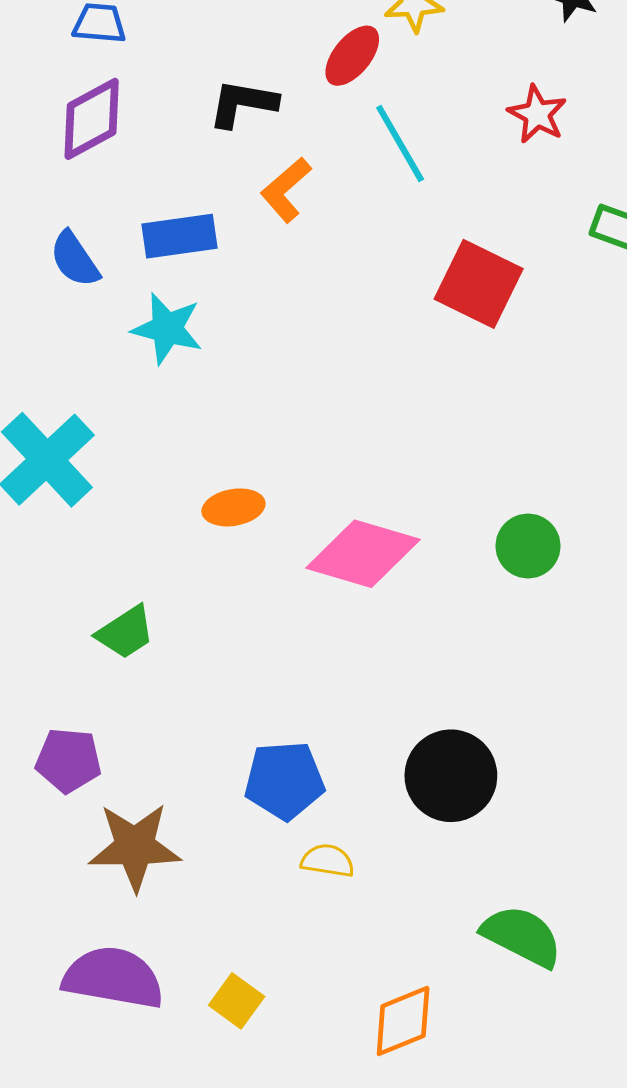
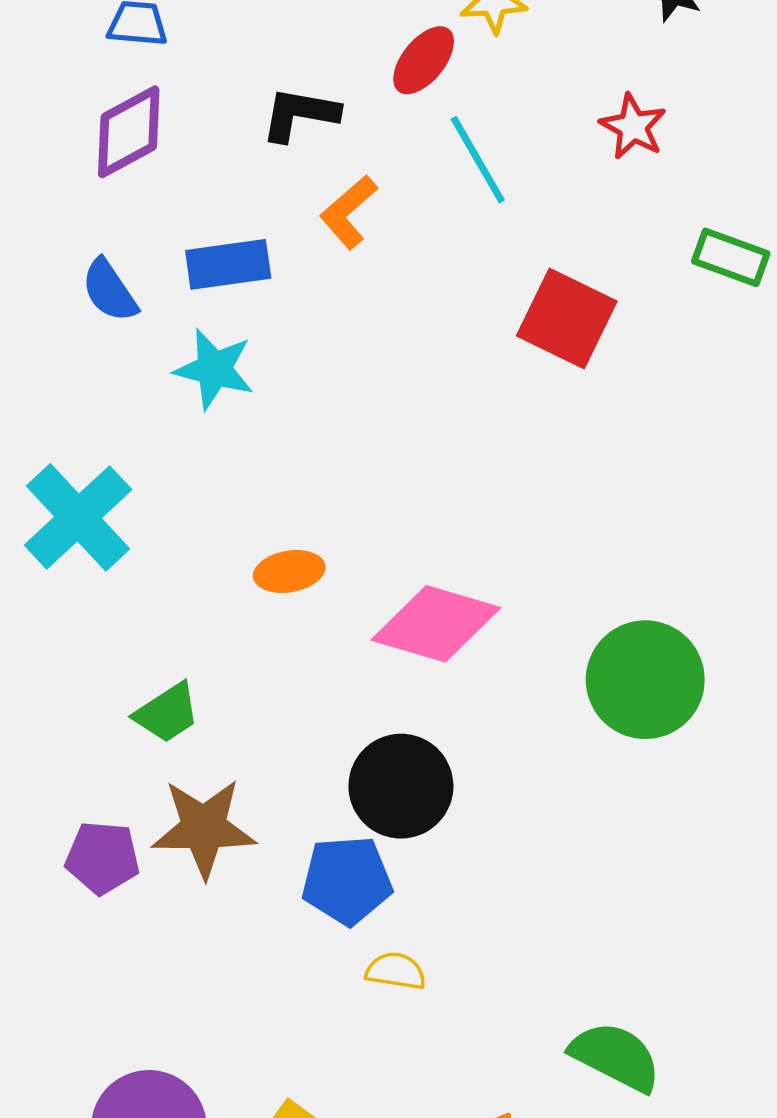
green circle: (528, 546) -> (645, 680), moved, size x1.6
black circle: (451, 776) -> (401, 786), moved
brown star: (135, 847) -> (204, 828), moved

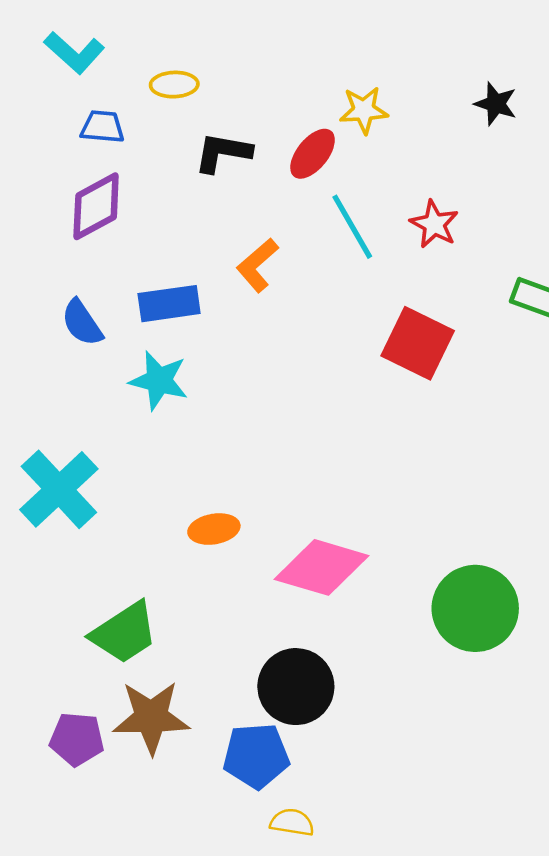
black L-shape: (300, 114) -> (223, 152), moved
red star: (633, 127) -> (434, 224), moved
green trapezoid: (167, 713) -> (124, 633), size x1.4

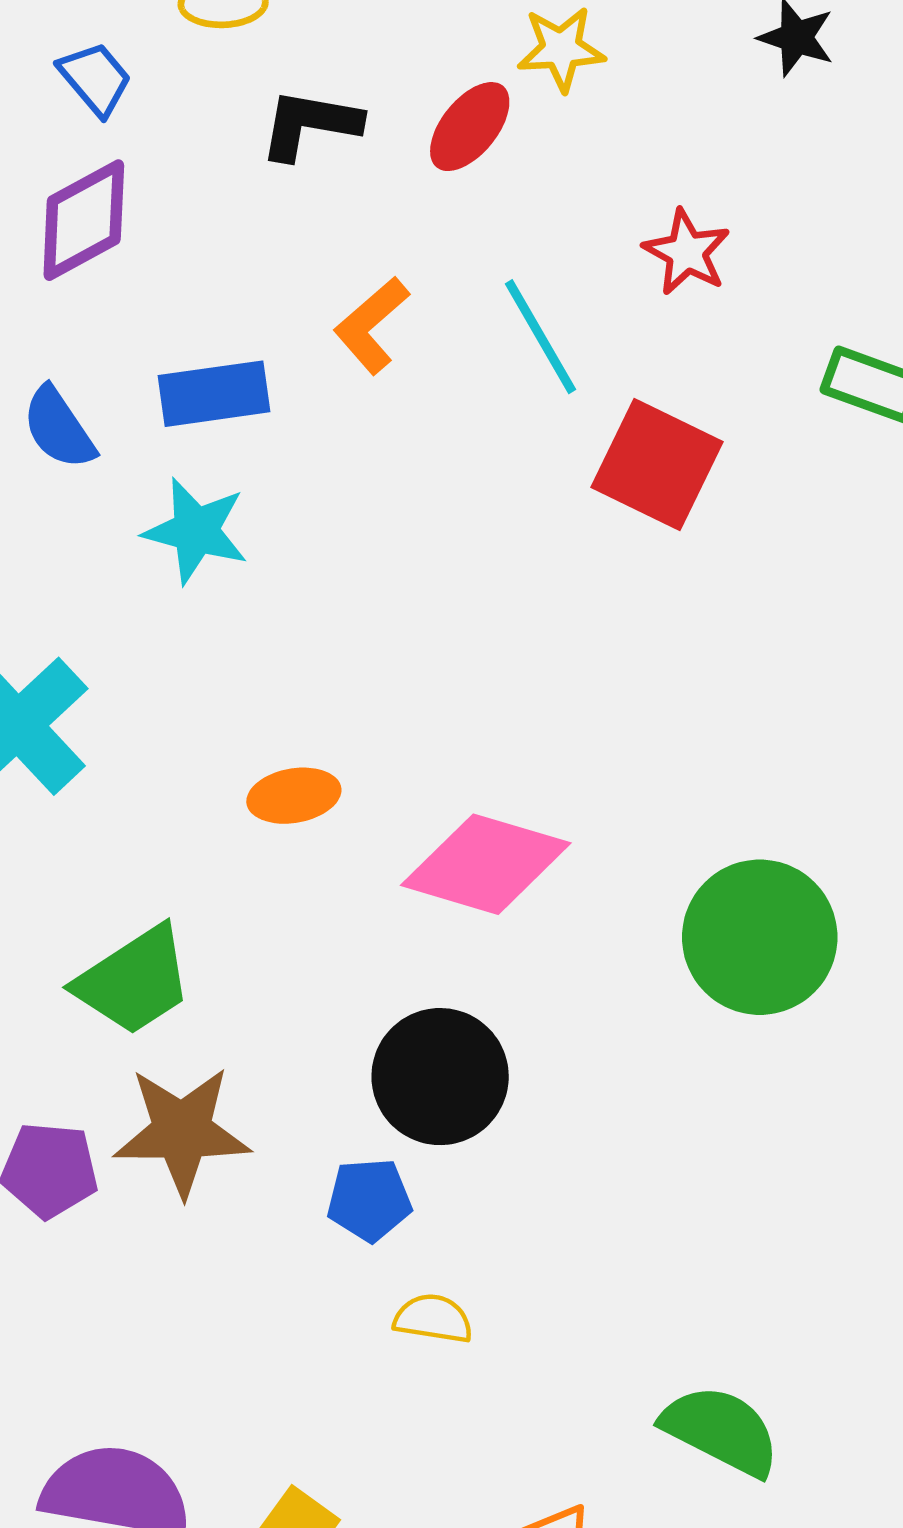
blue trapezoid: (102, 127) -> (95, 79), turned 45
cyan line: (352, 227) -> (541, 337), moved
blue pentagon: (256, 756) -> (369, 1200), size x0.7

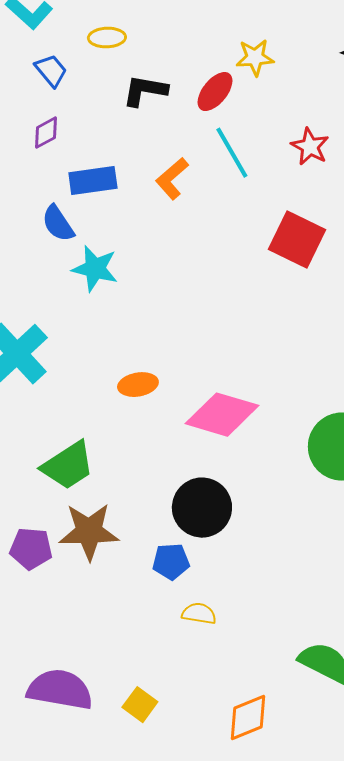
purple diamond: (84, 220) -> (46, 133), size x0.6
cyan line: (541, 337) -> (232, 153), moved
blue rectangle: (214, 394) -> (93, 181), moved
blue semicircle: (59, 428) -> (58, 224), moved

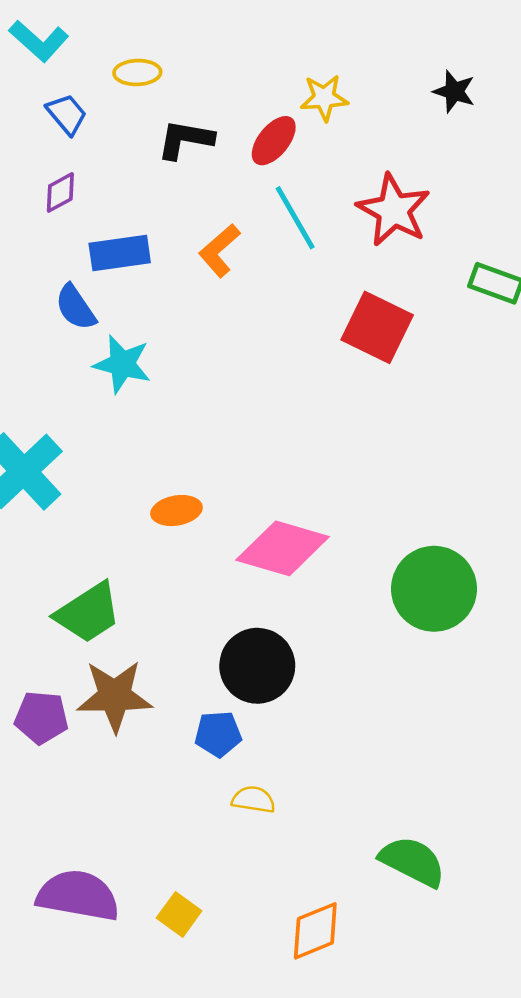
red star: (310, 147) -> (394, 210), size x1.5

